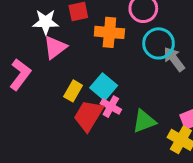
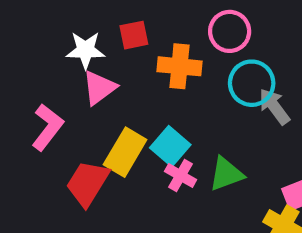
yellow rectangle: (73, 91) -> (125, 152), size x1.5
red trapezoid: (88, 116) -> (88, 183), moved
green triangle: (144, 121) -> (226, 174), moved

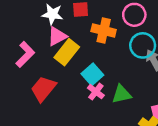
yellow rectangle: (125, 152) -> (67, 52), moved

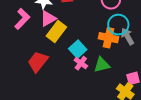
orange cross: (104, 30) -> (108, 38), moved
pink L-shape: (25, 54) -> (22, 19), moved

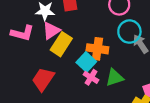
pink L-shape: (22, 19) -> (22, 33), turned 65
orange cross: (108, 38) -> (97, 49), moved

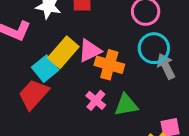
pink triangle: (51, 31) -> (90, 51), moved
cyan square: (86, 62) -> (45, 69), moved

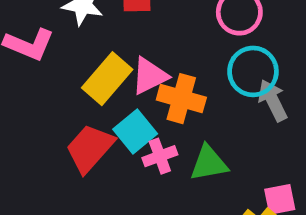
cyan square: (45, 69) -> (135, 132), moved
red trapezoid: (34, 94) -> (90, 148), moved
pink cross: (96, 100) -> (160, 156), turned 30

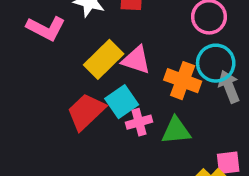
pink triangle: (150, 76) -> (136, 60), turned 40
orange cross: (181, 99) -> (183, 81), moved

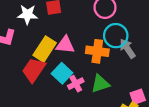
red trapezoid: (86, 112) -> (34, 70), moved

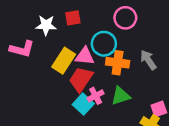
cyan circle: (116, 36) -> (104, 44), moved
red trapezoid: (34, 70) -> (81, 79), moved
cyan square: (62, 73) -> (83, 104), moved

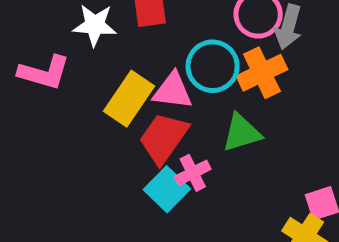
gray arrow: (148, 60) -> (288, 27), moved, turned -132
orange cross: (118, 63) -> (262, 73), moved, turned -35
green triangle: (121, 96) -> (241, 133), moved

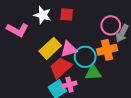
cyan circle: (213, 66) -> (85, 57), moved
pink triangle: (173, 91) -> (69, 49), turned -36

